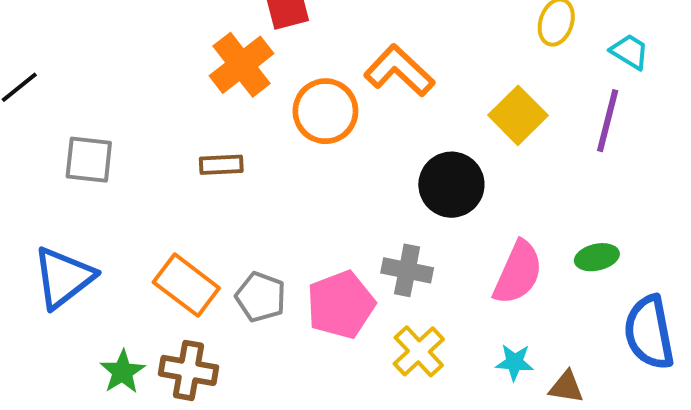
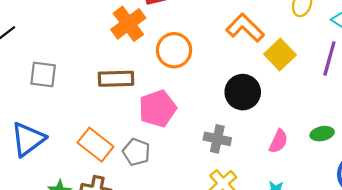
orange L-shape: (399, 71) -> (245, 28), moved
brown rectangle: (221, 165) -> (116, 79), size x1.5
pink semicircle: (518, 273) -> (278, 141), size x0.7
pink pentagon: (341, 305) -> (158, 109), moved

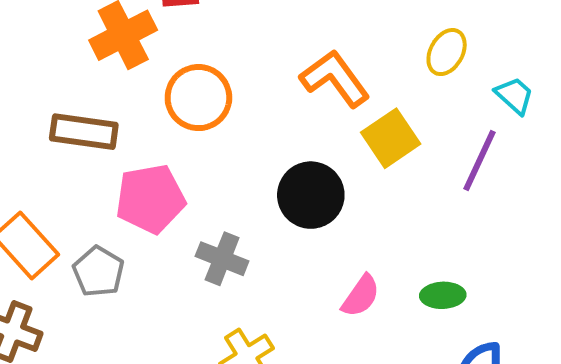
gray cross: (217, 139) -> (222, 259), moved

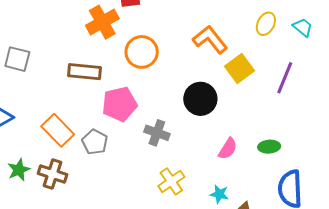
cyan trapezoid: (514, 95) -> (303, 27), moved

